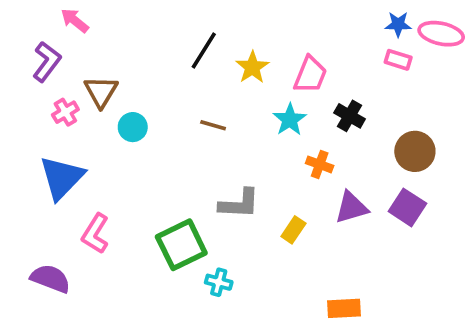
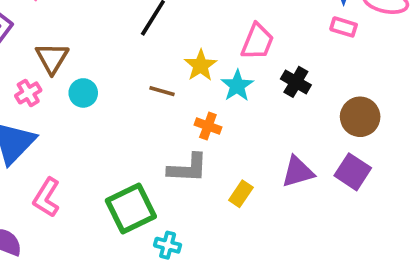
yellow star: (252, 67) -> (201, 65), moved
pink cross: (65, 112) -> (28, 93), moved
orange cross: (320, 164) -> (208, 126), moved

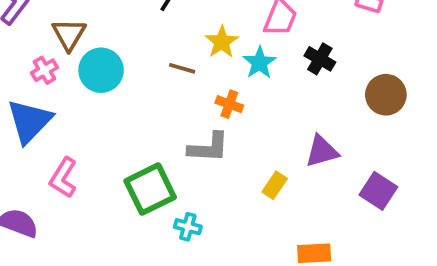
cyan circle: (83, 93) -> (101, 70), size x1.5
purple square: (353, 172) -> (378, 191), moved
yellow rectangle: (241, 194) -> (275, 185), moved

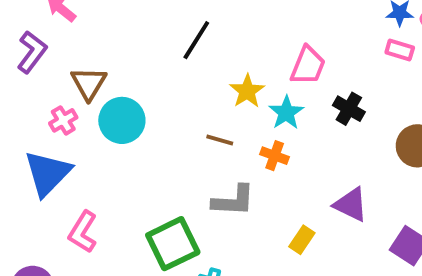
brown line: (182, 68) -> (220, 140), moved
orange cross: (229, 104) -> (275, 156), moved
purple triangle: (322, 151) -> (351, 205), turned 42

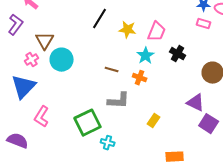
yellow star: (247, 91) -> (128, 30), moved, turned -30
purple triangle: (351, 205) -> (196, 103), moved

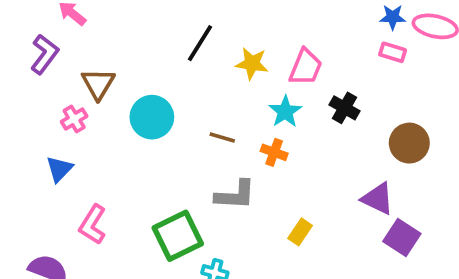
cyan circle: (62, 60) -> (152, 117), moved
blue triangle: (24, 87) -> (59, 169), size x0.6

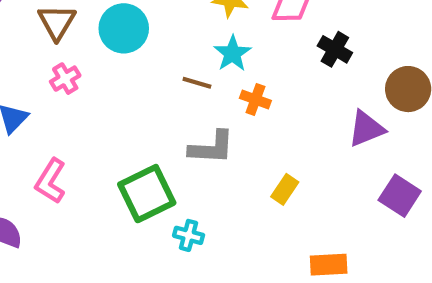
cyan star: (285, 112) -> (232, 53), moved
cyan circle: (152, 117) -> (124, 28), moved
pink cross: (74, 119) -> (65, 79), moved
purple triangle: (378, 199) -> (366, 129), moved, turned -48

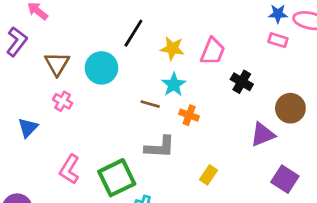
pink cross: (65, 79) -> (63, 101), turned -30
pink L-shape: (51, 181) -> (70, 169), moved

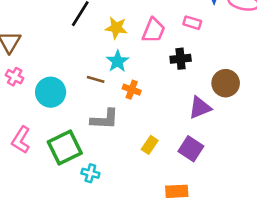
pink rectangle: (278, 40) -> (192, 23), moved
cyan circle: (101, 68) -> (51, 92), moved
black cross: (242, 82) -> (181, 59), turned -36
purple square: (285, 179) -> (191, 149), moved

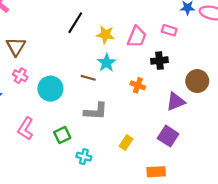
orange cross: (132, 90) -> (138, 85), moved
yellow rectangle: (150, 145) -> (126, 143), moved
green square: (65, 148) -> (62, 135), size x0.6

